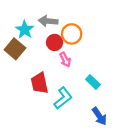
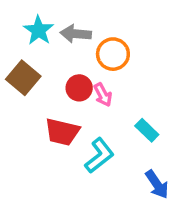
cyan star: (25, 30) -> (39, 30), moved
red circle: (55, 42) -> (79, 88), moved
red trapezoid: (40, 83) -> (62, 132), turned -65

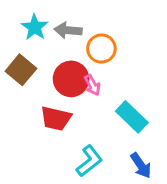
red circle: (79, 88) -> (71, 79), size x1.5
cyan rectangle: (147, 130) -> (132, 117), size x1.5
cyan L-shape: (99, 156) -> (89, 161), moved

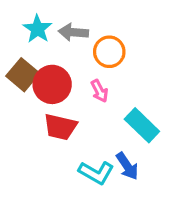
red circle: (71, 79) -> (52, 84), moved
cyan L-shape: (89, 161) -> (96, 173), turned 68
blue arrow: (141, 165) -> (127, 166), moved

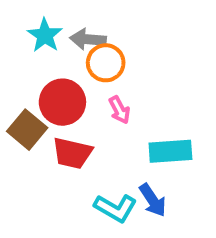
orange circle: (109, 52) -> (106, 63), moved
brown square: (23, 75) -> (27, 130), moved
cyan rectangle: (142, 125) -> (170, 151), turned -48

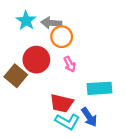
red trapezoid: (72, 153) -> (62, 103), moved

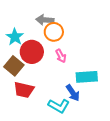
cyan star: (26, 21) -> (15, 37), moved
red trapezoid: (62, 103) -> (24, 90), moved
blue arrow: (89, 117) -> (73, 93), moved

